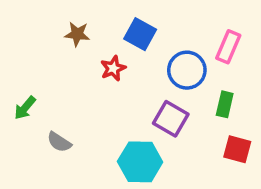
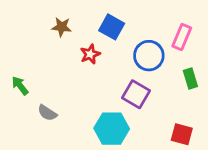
green rectangle: (225, 104) -> (190, 78), moved, turned -30
green arrow: (25, 108) -> (20, 86), turned 102
red square: (237, 149) -> (182, 134), moved

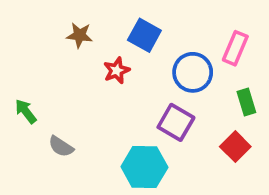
red square: (182, 134) -> (235, 147), moved, turned 30

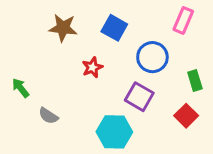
brown star: (79, 35) -> (63, 28), size x1.4
pink rectangle: (235, 48) -> (183, 20), moved
red star: (117, 70) -> (92, 67), moved

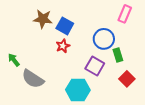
blue square: (114, 28) -> (65, 26), moved
green rectangle: (195, 81) -> (118, 55), moved
gray semicircle: (48, 116) -> (33, 79), size x1.6

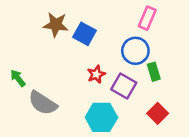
pink rectangle: (125, 14) -> (147, 18), moved
red star: (63, 46) -> (96, 74), moved
red square: (127, 79) -> (158, 113), moved

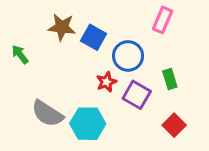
blue circle: (135, 51) -> (128, 56), moved
green arrow: (18, 78) -> (20, 55), moved
cyan hexagon: (101, 117) -> (88, 124), moved

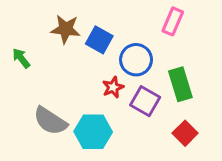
green rectangle: (170, 79) -> (180, 84), size x1.5

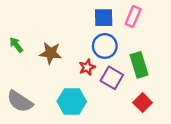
brown star: (66, 29) -> (51, 53), moved
blue square: (99, 40) -> (104, 18), moved, turned -30
gray semicircle: (50, 121) -> (20, 101), moved

